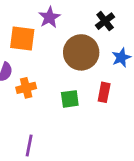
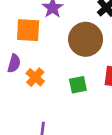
orange cross: (26, 88) -> (35, 77), turned -30

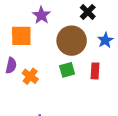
green square: (78, 85) -> (67, 70), moved

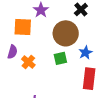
blue star: (105, 40) -> (85, 53), moved
red rectangle: (95, 71) -> (89, 79), moved, size x1.5

